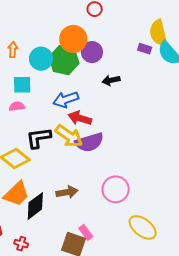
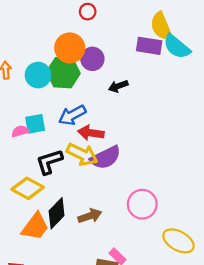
purple rectangle: (145, 49) -> (149, 46), size x1.6
cyan square: (22, 85) -> (35, 124), moved
black diamond: (35, 206) -> (57, 213), moved

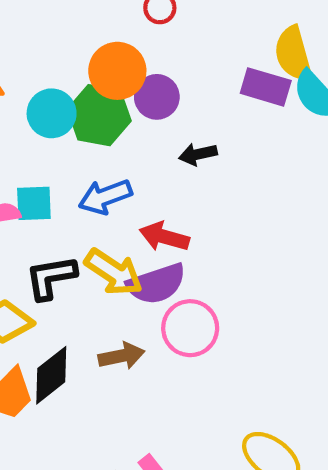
red arrow: (91, 133) -> (164, 237), moved
pink circle: (142, 204) -> (190, 328), moved
brown arrow: (90, 216) -> (121, 356), moved

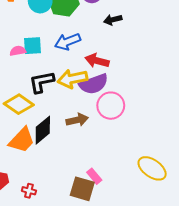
yellow arrow: (114, 272) -> (72, 79), turned 136

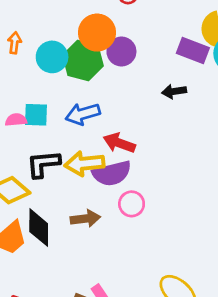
black arrow: (113, 20) -> (174, 91), moved
pink circle: (111, 106) -> (132, 204), size x0.7
black diamond: (43, 130) -> (39, 228), turned -56

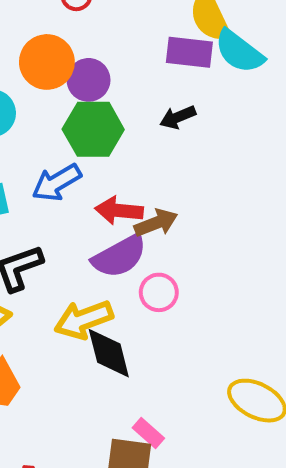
green hexagon: (83, 60) -> (93, 129), moved
yellow arrow: (84, 164) -> (84, 320), moved
brown arrow: (85, 219) -> (156, 223), moved
black diamond: (39, 228) -> (109, 353), moved

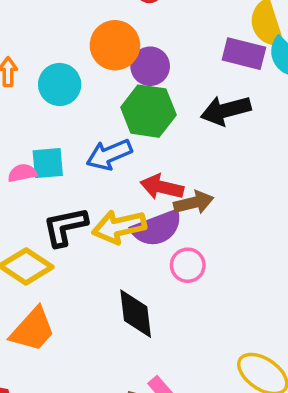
black arrow: (178, 117) -> (226, 110), size x1.5
yellow arrow: (84, 320) -> (119, 227), moved

